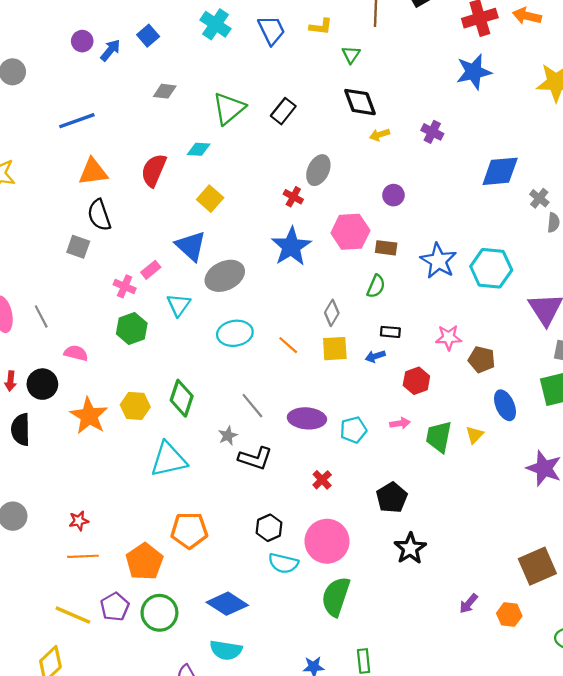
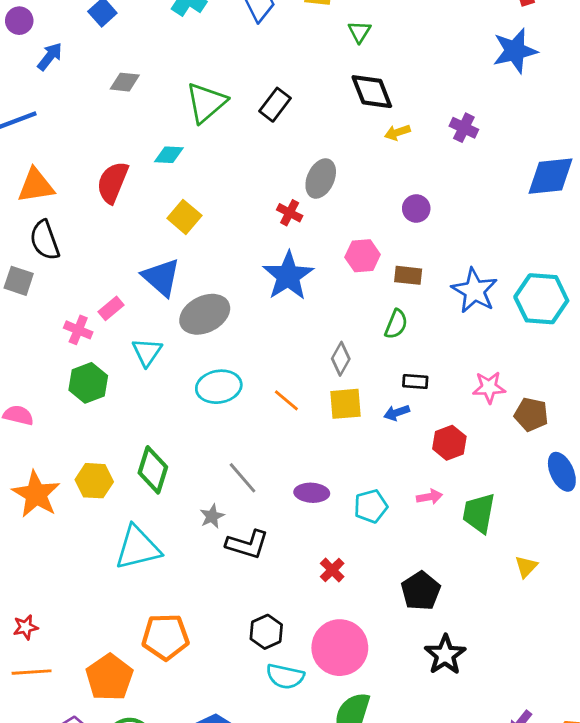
blue arrow: (110, 50) -> (50, 57), moved
pink hexagon: (350, 232) -> (363, 256), size x0.7
purple ellipse: (307, 418) -> (312, 493), size x0.7
yellow triangle: (475, 435) -> (526, 567), moved

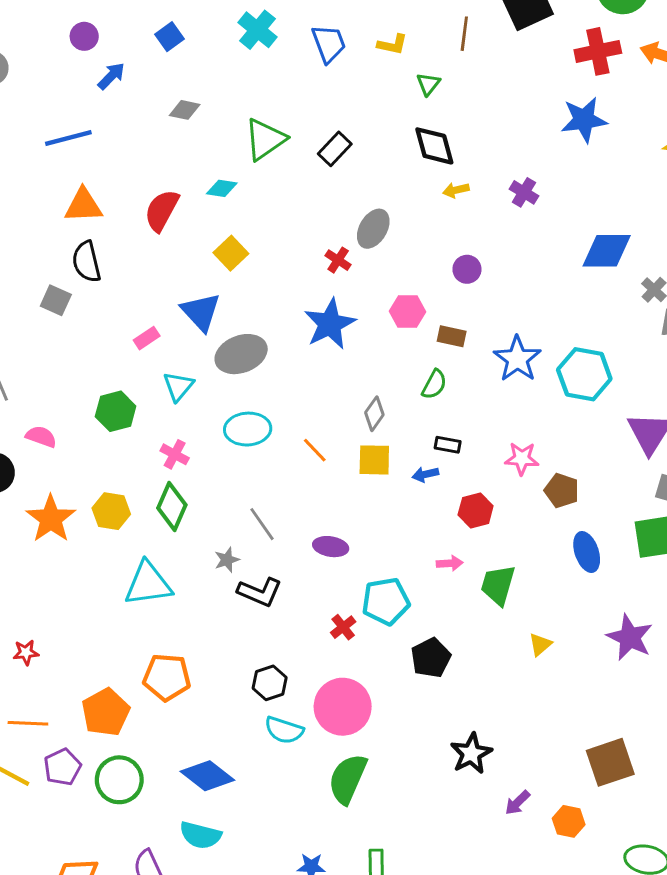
pink cross: (78, 330) -> (175, 454), moved
cyan pentagon: (371, 506) -> (386, 601), moved, size x1.4
black star: (445, 655) -> (471, 753), moved
orange line: (32, 672) -> (28, 723), moved

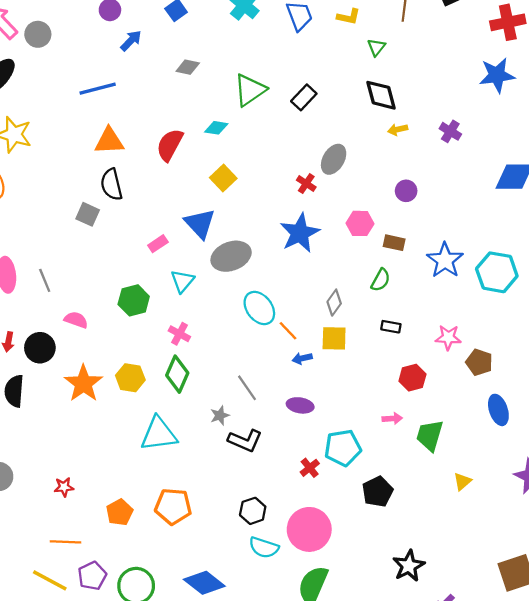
cyan ellipse: (248, 429) -> (259, 308), moved, turned 56
blue arrow: (425, 474) -> (302, 358), moved
orange pentagon: (106, 712) -> (120, 512), moved, size x0.7

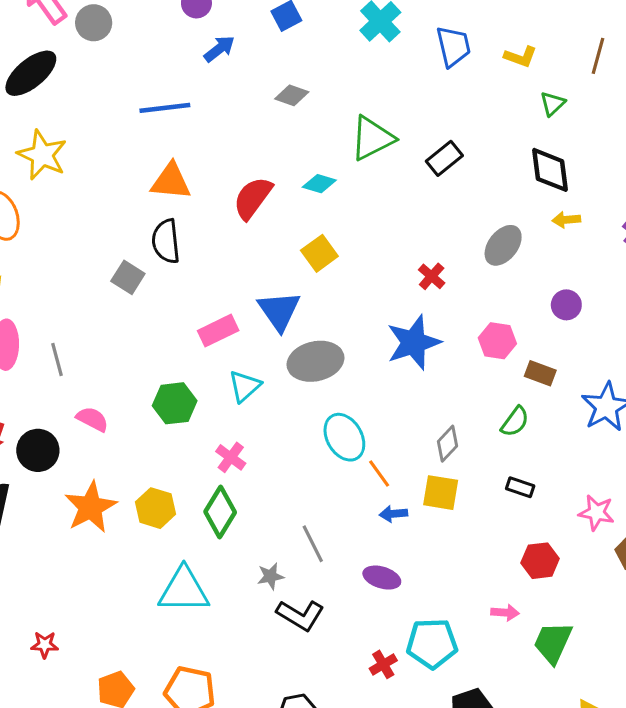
gray ellipse: (334, 159) -> (503, 245), moved
pink rectangle: (158, 244) -> (218, 331), size x1.4

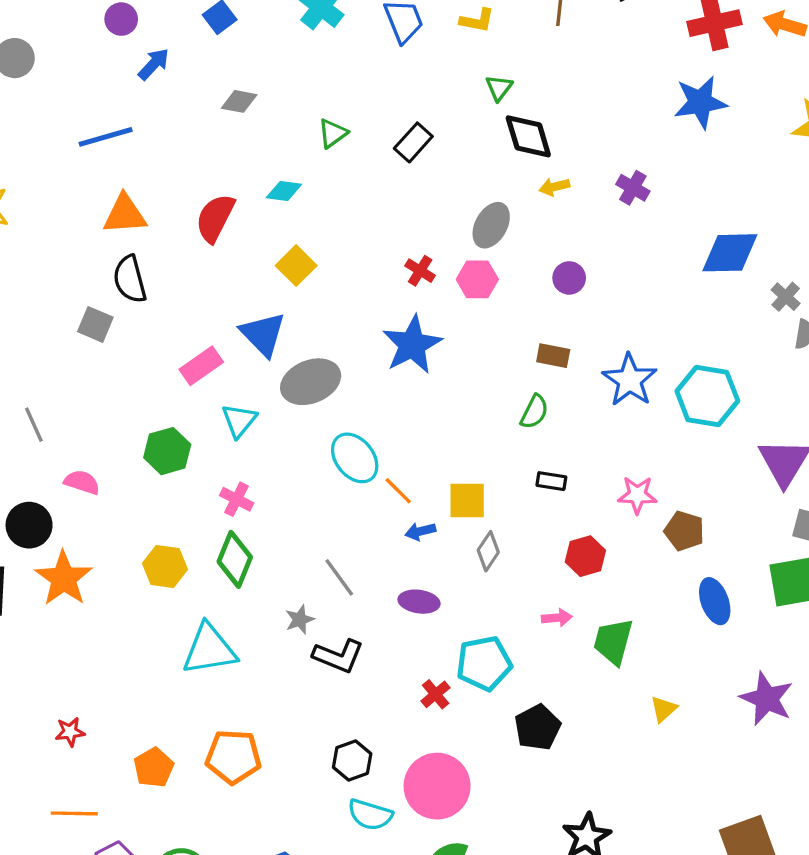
green triangle: (553, 104) -> (499, 88), moved
green triangle: (372, 138) -> (333, 133), size x0.6
pink hexagon: (497, 341) -> (477, 279), moved
gray diamond: (447, 444) -> (488, 551), moved
orange star: (91, 507) -> (64, 578), moved

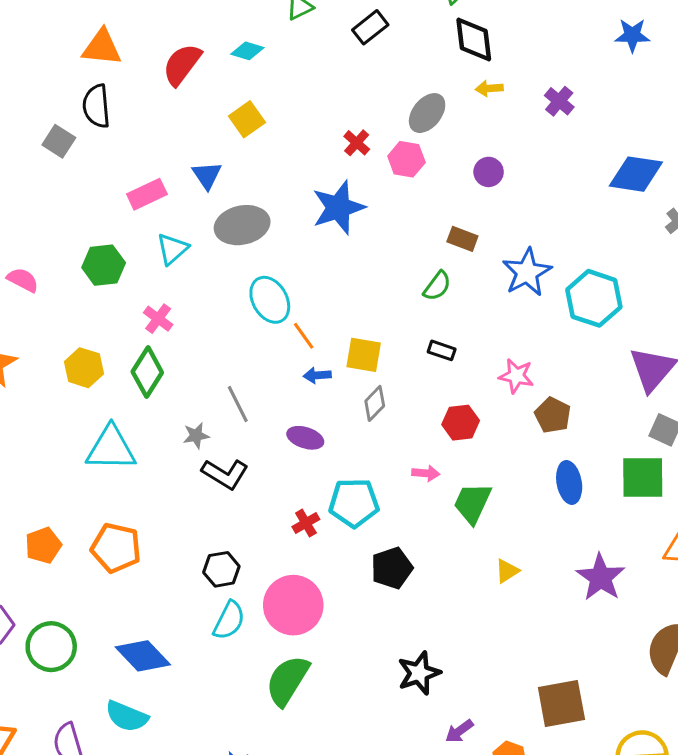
blue star: (700, 102) -> (632, 35), size x0.7
blue triangle: (263, 334) -> (207, 175), size x0.7
cyan semicircle: (370, 815) -> (229, 620), turned -90

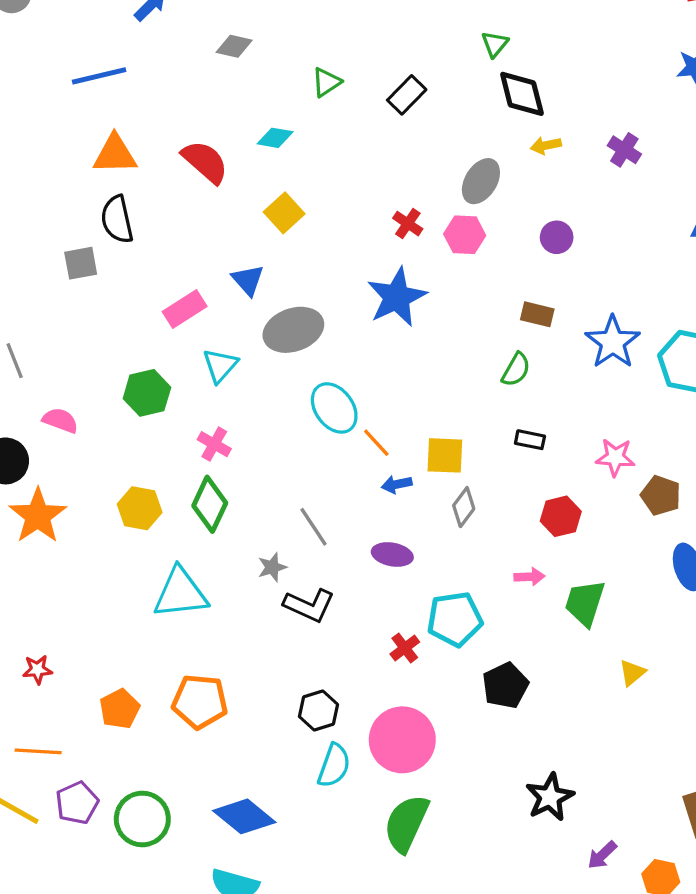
red semicircle: (182, 64) -> (205, 162), turned 102
gray square: (59, 141) -> (81, 263), turned -36

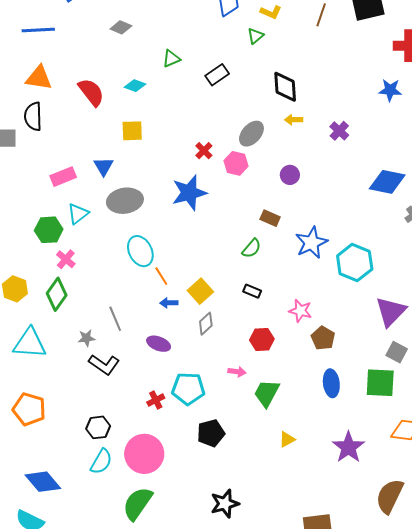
green triangle: (495, 44) -> (256, 36), moved
yellow square: (284, 213) -> (132, 131), turned 30
green hexagon: (147, 393) -> (49, 230), moved
yellow square: (445, 455) -> (200, 291), turned 35

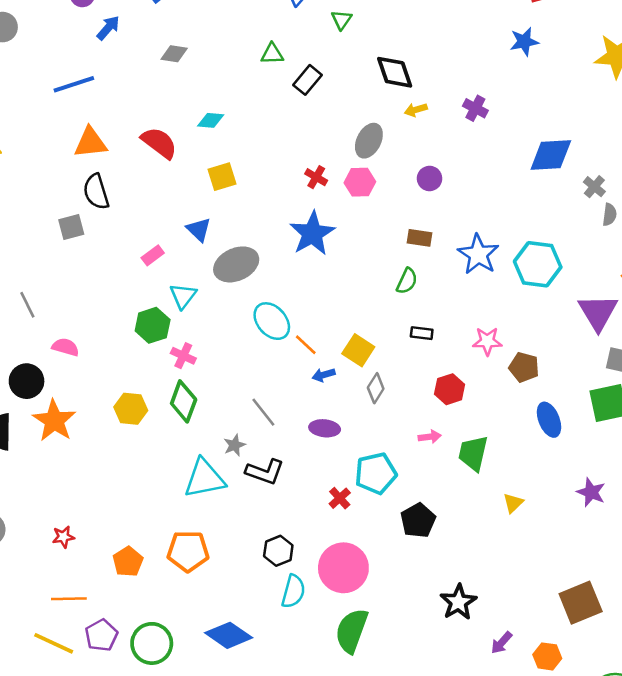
green triangle: (171, 59) -> (272, 54), moved, turned 36
pink rectangle: (63, 177) -> (153, 255), size x0.7
cyan triangle: (30, 343) -> (204, 478), moved
purple star: (348, 447) -> (591, 492), size x0.7

